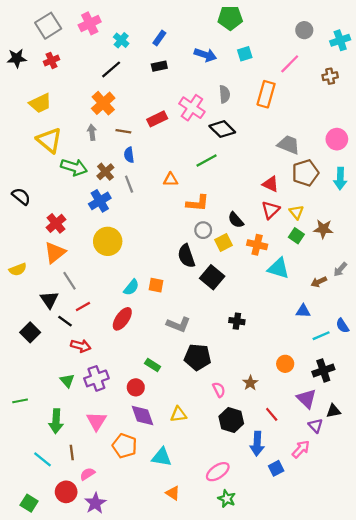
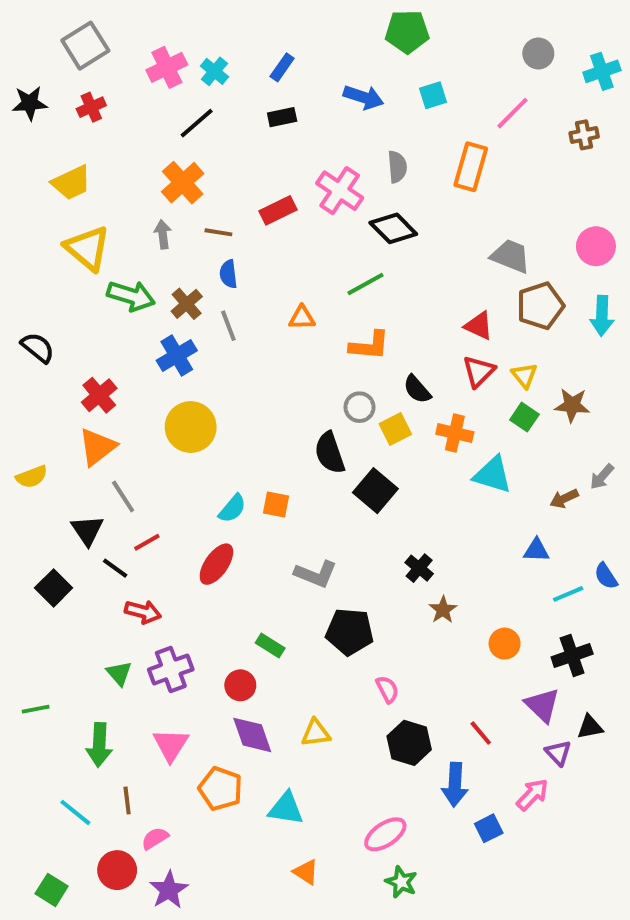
pink cross: (90, 23) -> (167, 67), moved
orange L-shape: (198, 203) -> (369, 346), moved
black cross: (237, 321) -> (419, 568), turned 32
brown star: (250, 383) -> (443, 610), moved

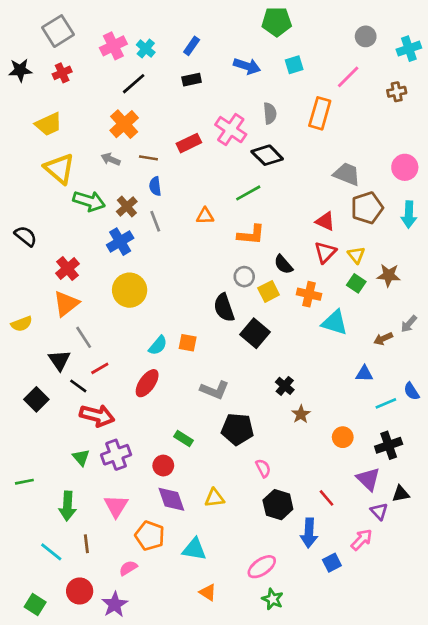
gray arrow: (163, 234) -> (111, 159), turned -60
red arrow: (143, 612) -> (97, 416), size x1.4
pink semicircle: (155, 838) -> (128, 568), moved

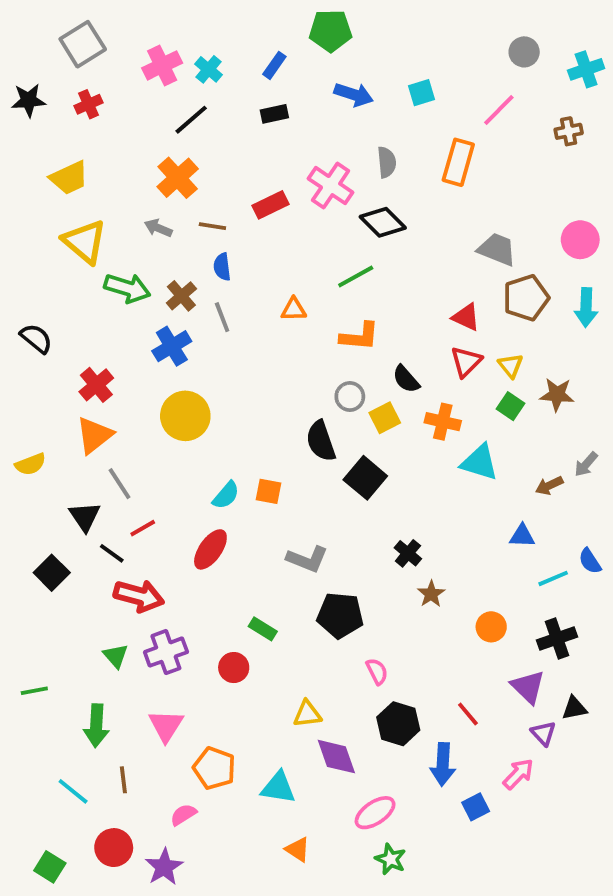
green pentagon: (277, 22) -> (331, 31), moved
purple diamond: (171, 499) -> (336, 757), moved

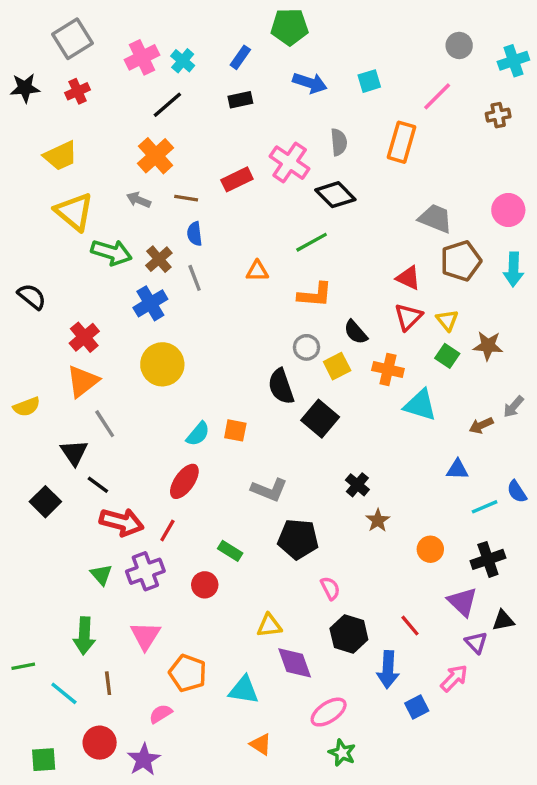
red line: (143, 528) -> (167, 531), moved, turned -30
green line: (34, 691) -> (23, 666), moved
green square: (50, 867) -> (44, 760), turned -36

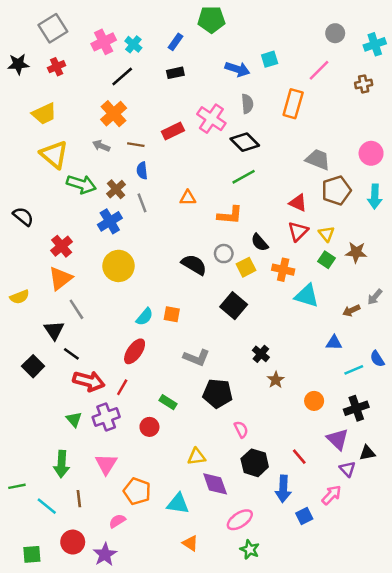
blue arrow: (310, 83) -> (237, 69), moved
green line: (312, 242) -> (244, 177), moved
black semicircle: (281, 386) -> (194, 265), moved, turned 140

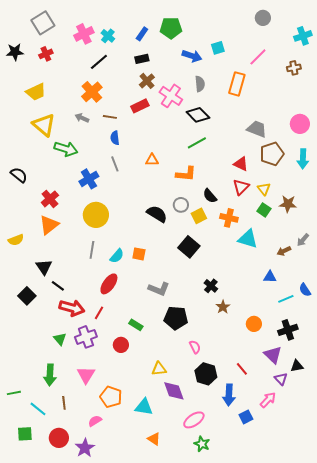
green pentagon: (211, 20) -> (171, 28), moved
gray circle: (335, 33) -> (263, 18), moved
brown cross: (116, 189) -> (147, 81), moved
gray line: (76, 309) -> (92, 250), moved, turned 42
green square: (32, 554) -> (25, 434), moved

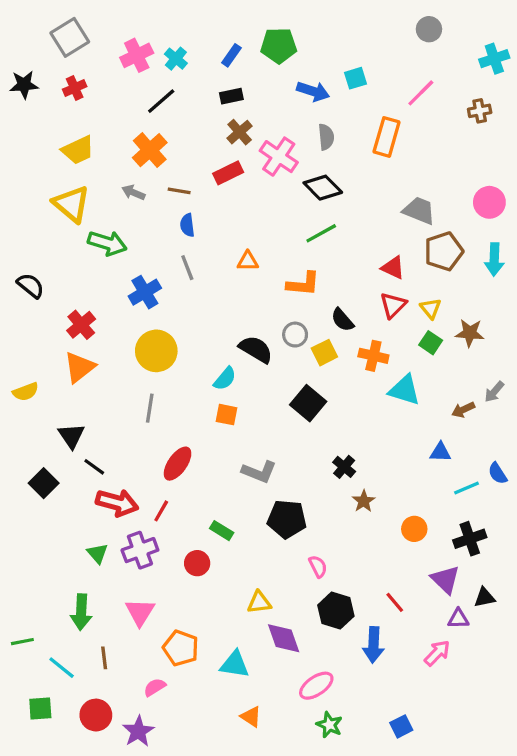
yellow trapezoid: (36, 92) -> (78, 150), moved
cyan semicircle: (117, 256) -> (225, 379), moved
purple triangle: (281, 379) -> (458, 619), turned -48
blue square: (246, 417) -> (401, 726), moved

